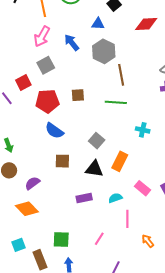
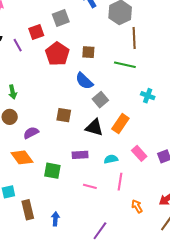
red pentagon: (47, 101) -> (57, 54), turned 30
blue semicircle: (54, 131) -> (84, 81), moved
pink line: (99, 239) -> (90, 186), moved, turned 64
green square: (61, 240) -> (52, 171), moved

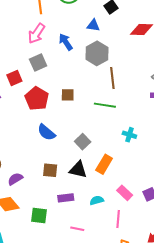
blue semicircle: (84, 81) -> (46, 132), moved
brown square: (64, 115) -> (50, 170), moved
pink line: (120, 182) -> (118, 219), moved

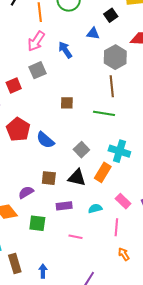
gray hexagon: (97, 53) -> (115, 57), moved
red pentagon: (37, 98) -> (18, 129), moved
cyan cross: (129, 135) -> (119, 151), moved, size x1.5
purple semicircle: (15, 179) -> (26, 192), moved

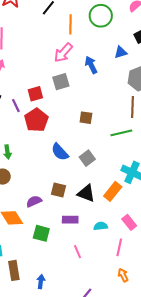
blue triangle: (93, 33) -> (121, 52), turned -32
green line: (104, 113) -> (121, 133), turned -30
red pentagon: (18, 129) -> (36, 120), moved
gray square: (81, 150) -> (87, 158), moved
pink line: (76, 237) -> (77, 252), turned 48

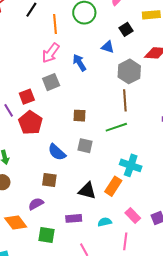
blue triangle: (121, 52) -> (108, 47), turned 40
gray square: (87, 158) -> (85, 146), moved, turned -35
brown square: (58, 190) -> (49, 180), moved

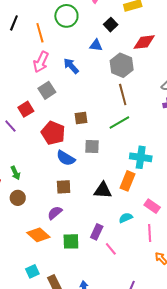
red pentagon: (30, 123) -> (53, 133), moved
purple rectangle: (74, 218) -> (97, 232), moved, turned -49

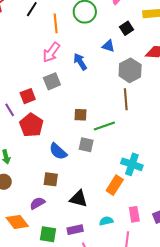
green line: (119, 122) -> (104, 126), moved
red pentagon: (53, 133) -> (31, 125), moved
black triangle: (103, 190) -> (78, 199), moved
pink rectangle: (152, 206) -> (134, 214), turned 35
purple rectangle: (97, 232) -> (75, 230), turned 42

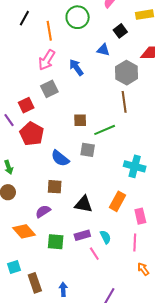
orange rectangle: (115, 185) -> (118, 201), moved
cyan semicircle: (106, 221) -> (105, 237), moved, turned 80

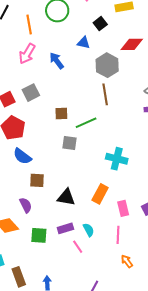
gray square: (49, 89) -> (31, 93), moved
blue semicircle: (60, 158) -> (22, 156), moved
purple semicircle: (43, 211) -> (26, 205), turned 98

